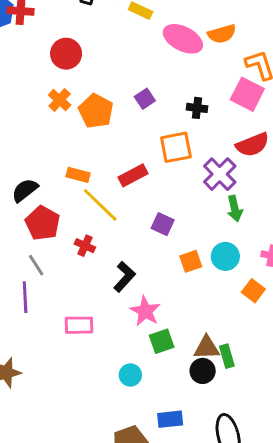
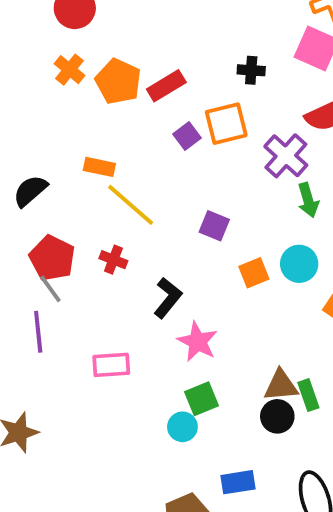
purple square: (145, 99) -> (187, 136), moved
red rectangle: (133, 175) -> (166, 86), moved
red pentagon: (43, 223) -> (52, 258), moved
green square: (162, 341) -> (202, 399), moved

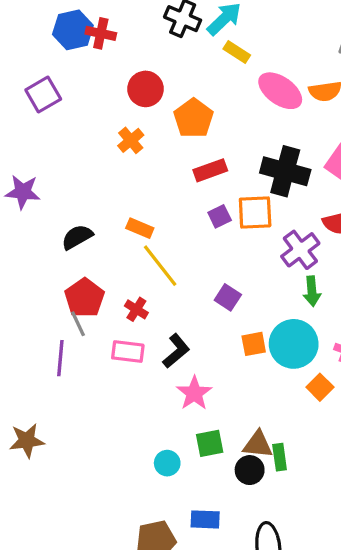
black cross: (251, 70) -> (285, 171), size x2.0
orange pentagon: (118, 81) -> (193, 118), moved
cyan circle: (299, 264) -> (294, 344), size x1.5
pink rectangle: (111, 365) -> (128, 352), moved
green square: (202, 399) -> (210, 443), moved

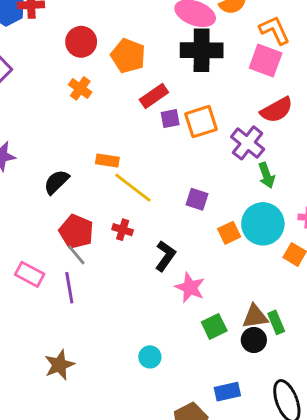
black cross: (285, 171) -> (202, 50), moved
purple square: (220, 216) -> (170, 119), moved, turned 30
pink rectangle: (128, 352) -> (30, 274), moved, turned 36
cyan circle: (167, 463) -> (150, 357), moved

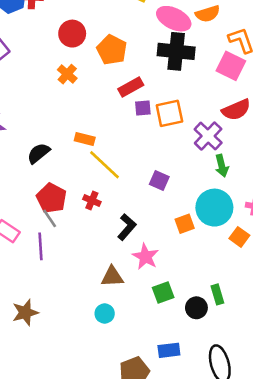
orange square: (229, 233) -> (185, 224), moved
brown triangle: (255, 317) -> (112, 277), moved

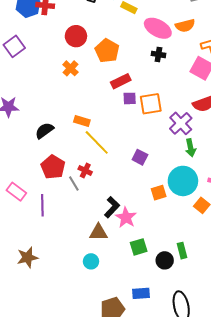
black cross: (176, 51) -> (158, 54), size x0.5
gray line: (50, 218) -> (74, 183), moved
black L-shape: (127, 227) -> (112, 207), moved

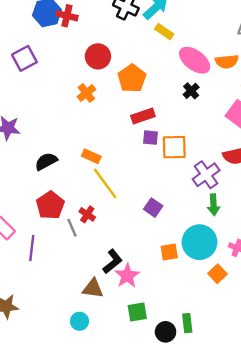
black cross: (158, 54) -> (191, 91), turned 32

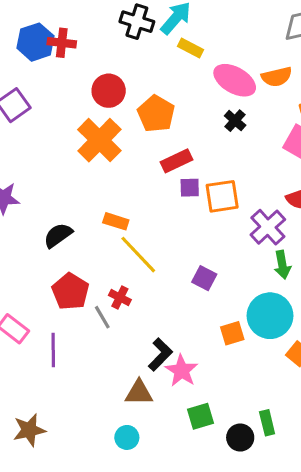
orange cross: (86, 93) -> (99, 140), size x1.8

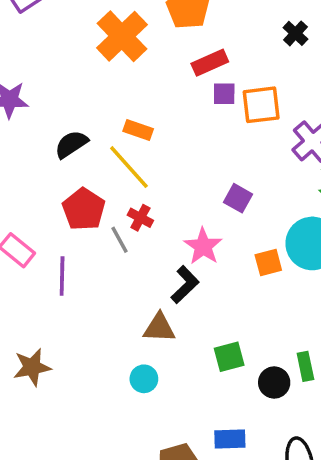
black cross: (235, 121) -> (295, 33), moved
yellow line: (138, 255) -> (129, 167), moved
pink star: (182, 371) -> (203, 246), moved

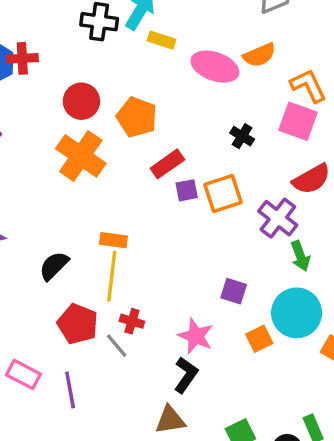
black cross: (295, 33) -> (242, 136), moved
yellow line: (129, 167) -> (112, 276), turned 60
purple square: (238, 198) -> (234, 291), moved

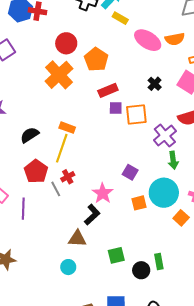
red cross: (132, 321) -> (68, 177), turned 32

